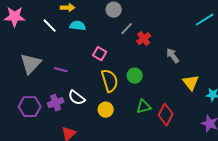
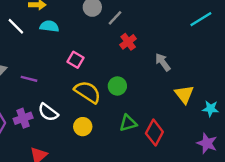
gray line: (127, 29) -> (115, 18), moved
yellow semicircle: (110, 81) -> (88, 92), turned -40

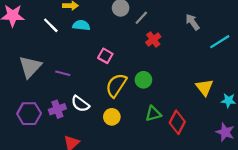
cyan line: (201, 19) -> (220, 42), moved
gray arrow: (163, 62) -> (192, 22), moved
yellow semicircle: (88, 92) -> (116, 85), turned -90

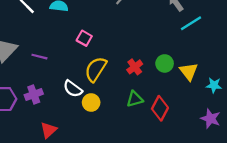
red cross: (153, 39) -> (135, 67), moved
cyan line: (220, 42) -> (191, 23), moved
green circle: (143, 80) -> (165, 63), moved
white semicircle: (80, 104) -> (73, 89), moved

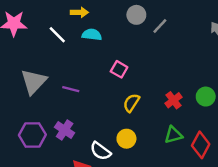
yellow semicircle: (96, 69) -> (131, 103), size x0.7
white semicircle: (73, 89) -> (100, 151), moved
purple cross: (34, 94) -> (65, 130), turned -36

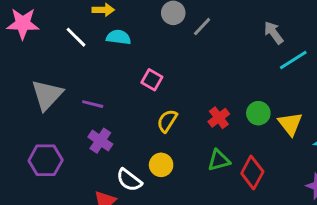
purple cross: (65, 130) -> (100, 141), moved

